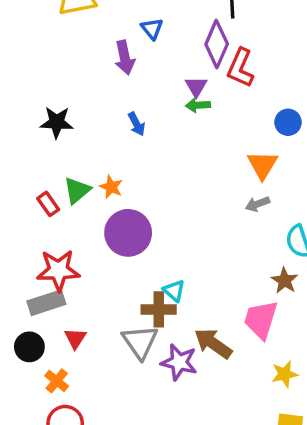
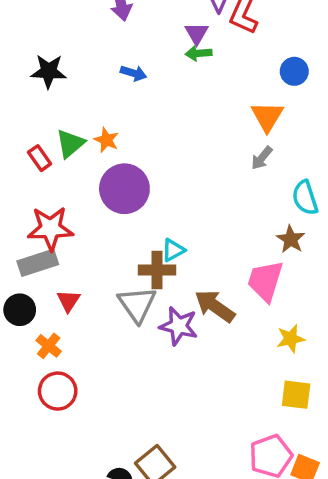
blue arrow: (137, 124) -> (133, 73), turned -45
gray arrow: (257, 204) -> (262, 158), turned -30
cyan triangle: (174, 291) -> (173, 250), turned 50

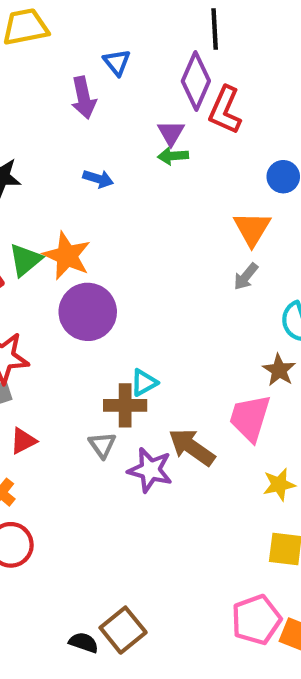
orange star: (106, 140) -> (67, 256), size x1.6
red triangle: (68, 301) -> (23, 441), turned 30
gray triangle: (137, 304) -> (102, 445), size x0.6

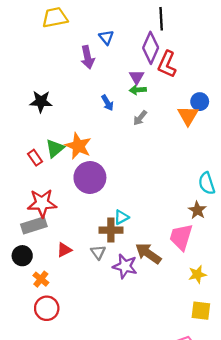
blue arrow: (98, 179) -> (107, 103), moved, turned 42
orange triangle: (252, 229) -> (188, 116), moved
gray arrow: (246, 277) -> (140, 118), moved
red triangle: (23, 441) -> (64, 250), moved

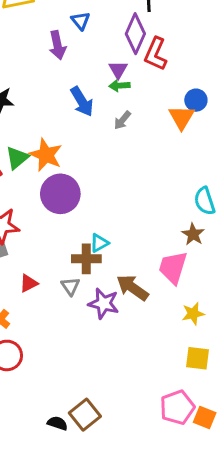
blue arrow: (107, 103) -> (82, 101), size x1.5

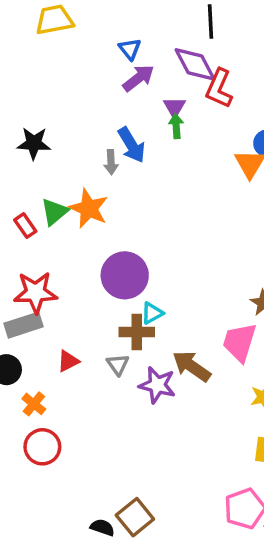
purple diamond: (135, 34) -> (195, 64), turned -51
purple arrow: (57, 45) -> (138, 78), moved, turned -116
green arrow: (119, 86) -> (176, 126), turned 90
gray arrow: (122, 120) -> (111, 162), moved, turned -42
purple circle: (60, 194) -> (125, 275), moved

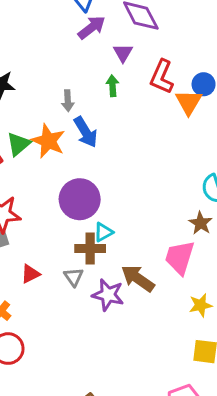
red L-shape: (219, 88) -> (162, 77), moved
green arrow: (176, 126) -> (112, 86), moved
blue arrow: (132, 145) -> (86, 132), moved

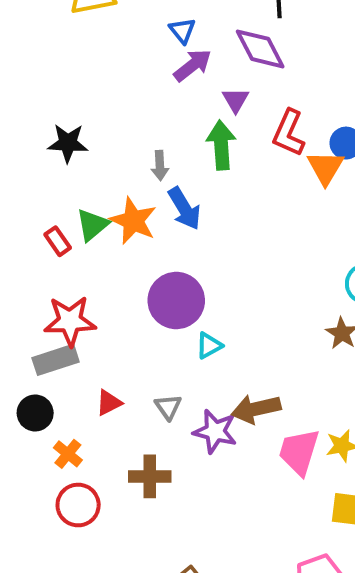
green arrow: (112, 86) -> (221, 145), size x1.6
brown cross: (90, 248) -> (150, 476), moved
pink trapezoid: (180, 257) -> (299, 452), moved
brown arrow: (138, 278) -> (256, 409), turned -48

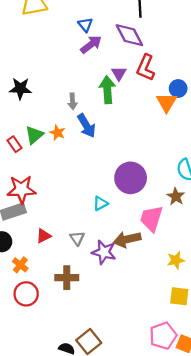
purple triangle: (236, 100) -> (119, 73), moved
red L-shape: (289, 133) -> (146, 68), moved
orange star: (133, 221) -> (57, 133), size x0.6
purple circle: (176, 301) -> (131, 178), moved
pink trapezoid: (299, 452) -> (151, 218), moved

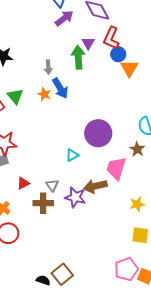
blue circle: (178, 89) -> (118, 54), moved
orange star: (57, 133) -> (44, 94), moved
green triangle: (34, 135) -> (15, 96), turned -30
brown cross: (67, 278) -> (43, 203), moved

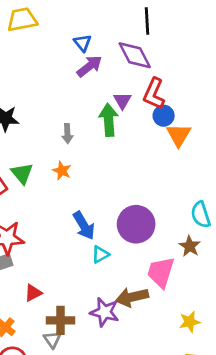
blue arrow: (60, 88) -> (84, 226), moved
gray triangle: (52, 185) -> (52, 340), moved

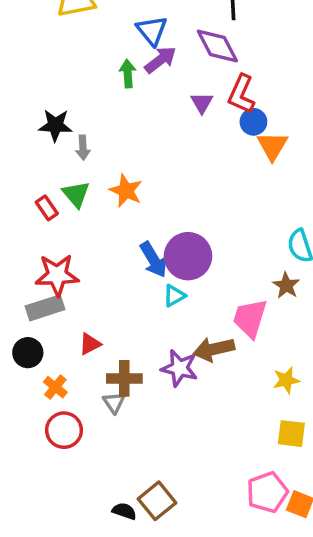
blue triangle: (83, 43) -> (152, 31), size x1.4
green arrow: (109, 120) -> (128, 74), moved, size x0.7
gray arrow: (67, 134) -> (83, 148), moved
orange star: (62, 171) -> (126, 191), size x1.4
purple circle: (136, 224) -> (188, 256), moved

